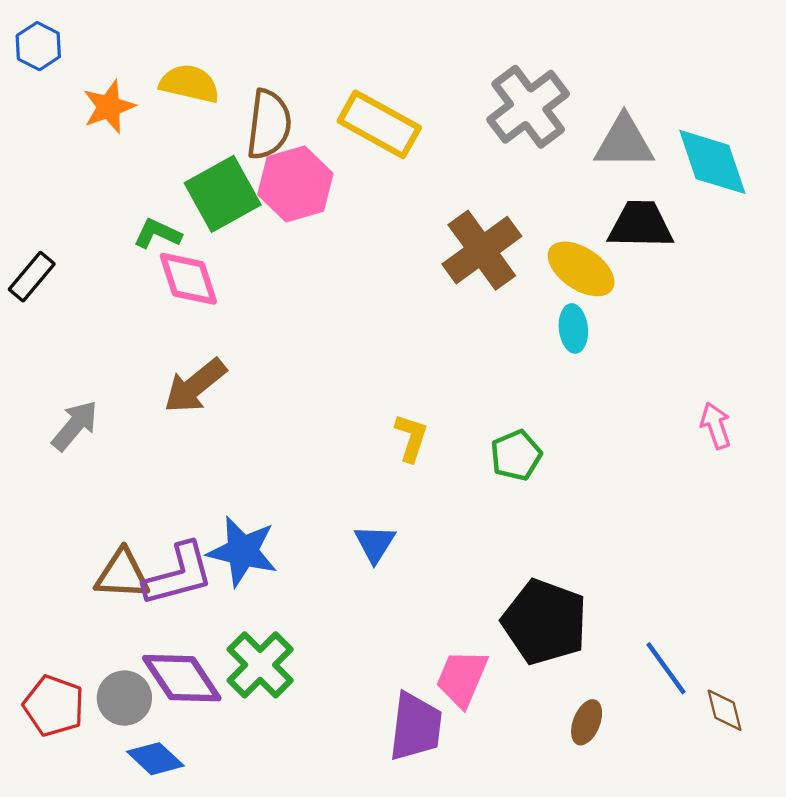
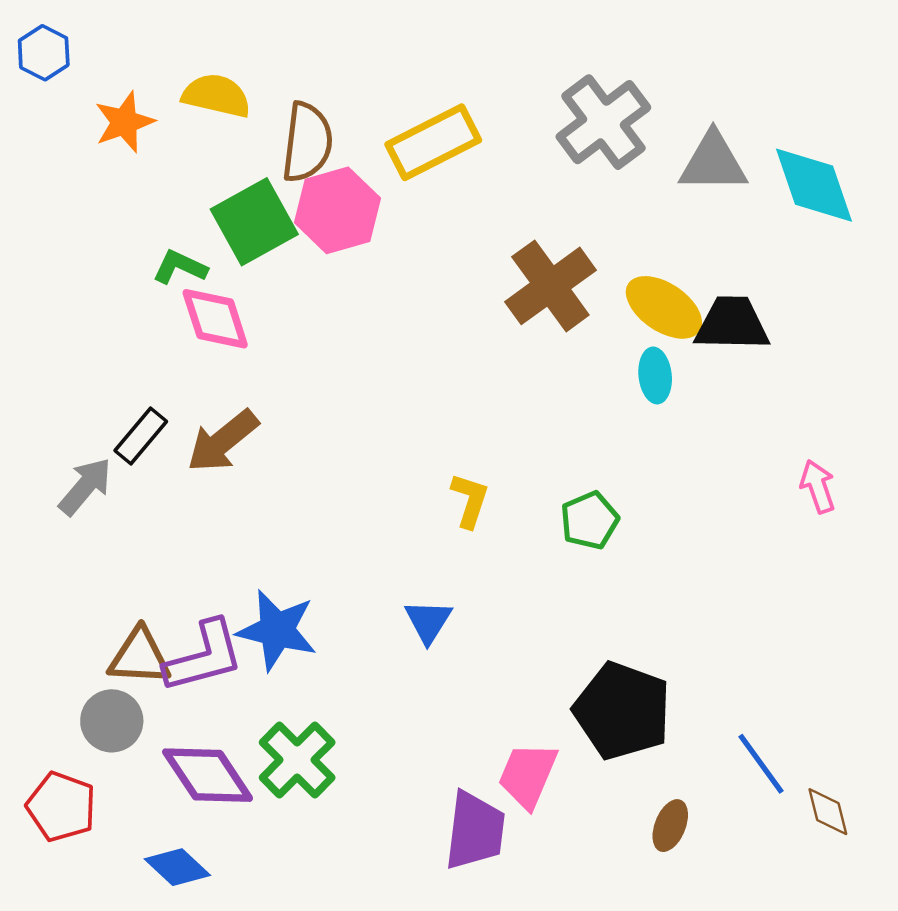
yellow rectangle: (379, 124) -> (433, 142), turned -56
black trapezoid: (641, 225) -> (732, 324), moved
black rectangle: (32, 277) -> (141, 436), moved
gray circle: (124, 698) -> (112, 721), moved

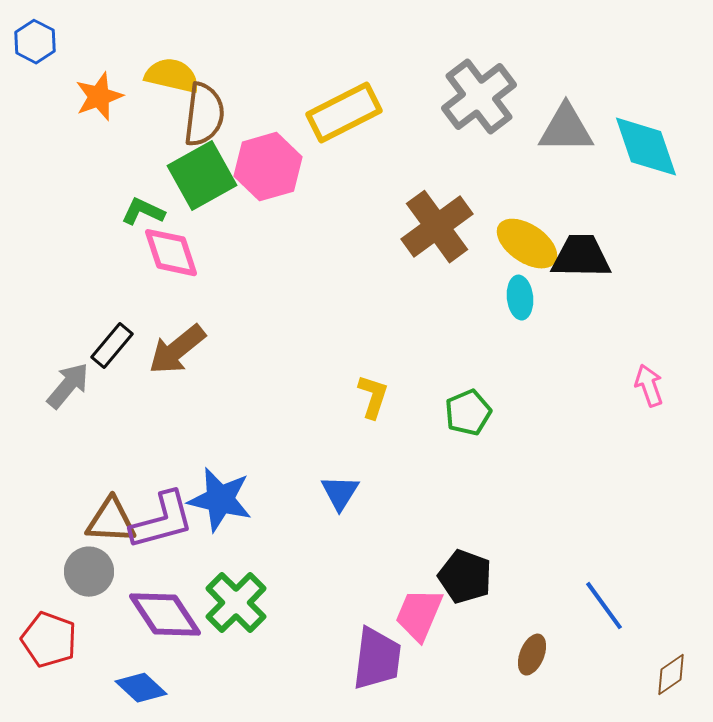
brown semicircle: (307, 142) -> (204, 115), moved
black pentagon: (622, 711) -> (465, 577), moved, size x0.7
brown diamond: (828, 812) -> (671, 675), moved, turned 69

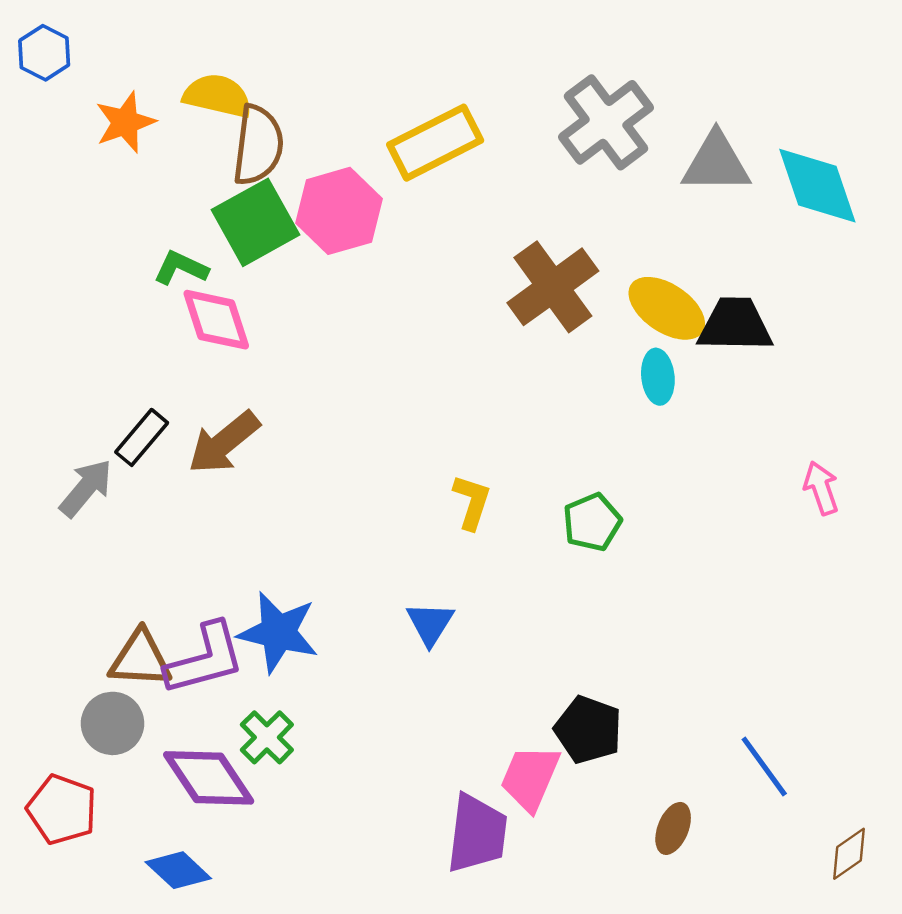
green cross: (236, 603) -> (267, 737), moved, size x0.7

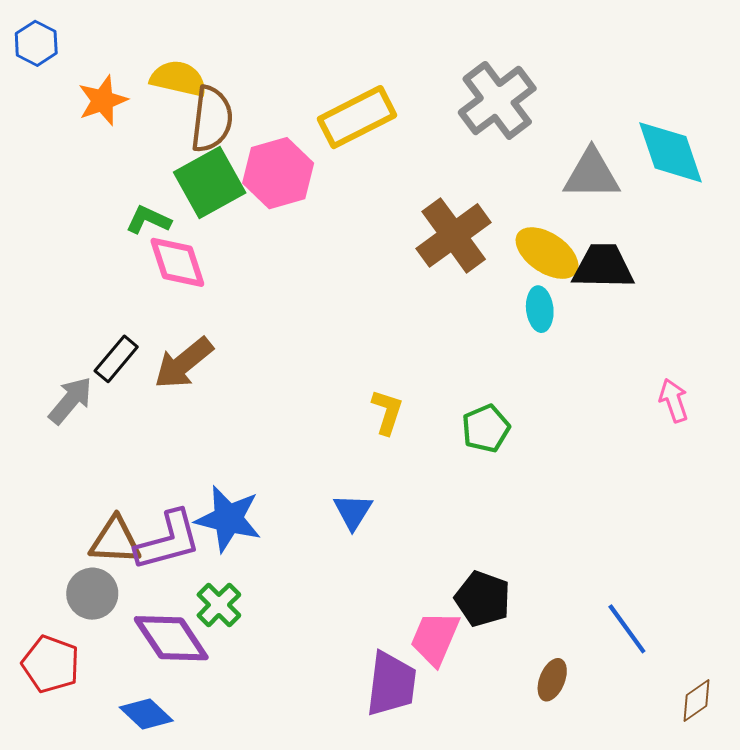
gray triangle: (716, 163) -> (592, 174), moved

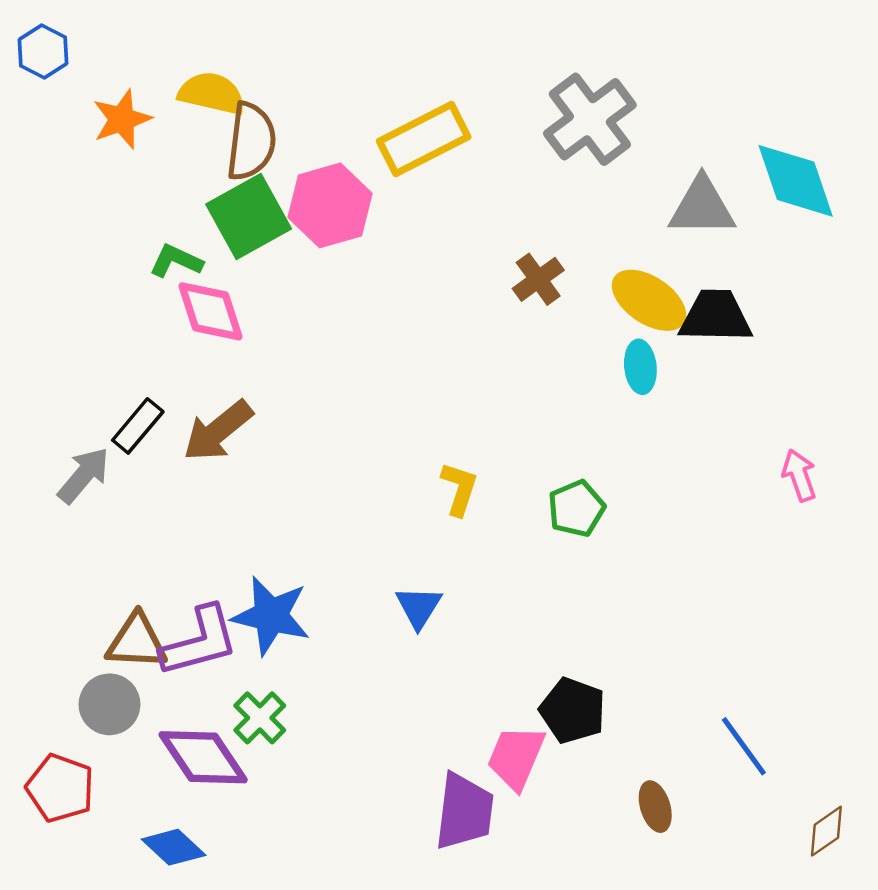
brown cross: (454, 235) -> (538, 279), size x0.6
brown ellipse: (552, 680) -> (655, 807), turned -39

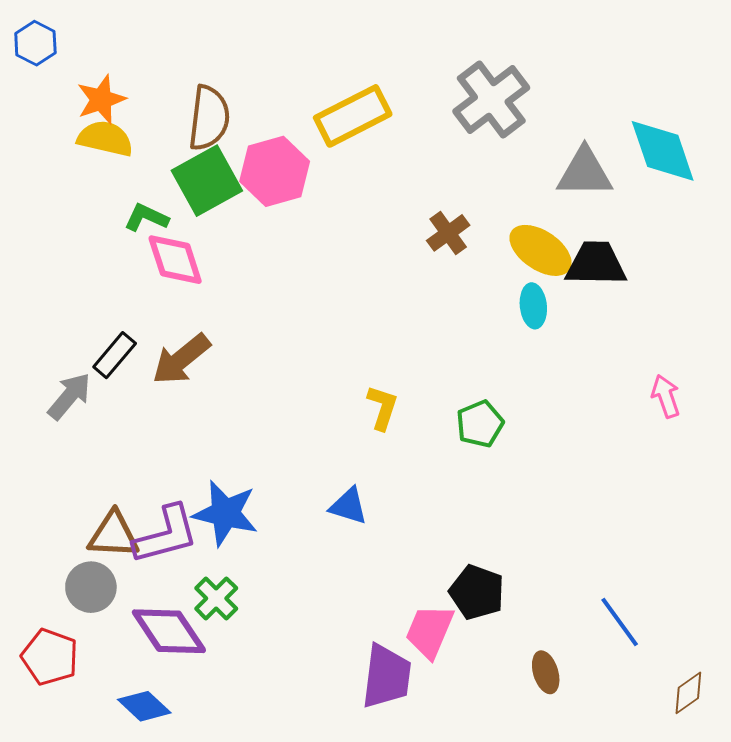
yellow semicircle: (212, 93) -> (105, 139), moved
blue triangle: (419, 607) -> (349, 506), turned -45

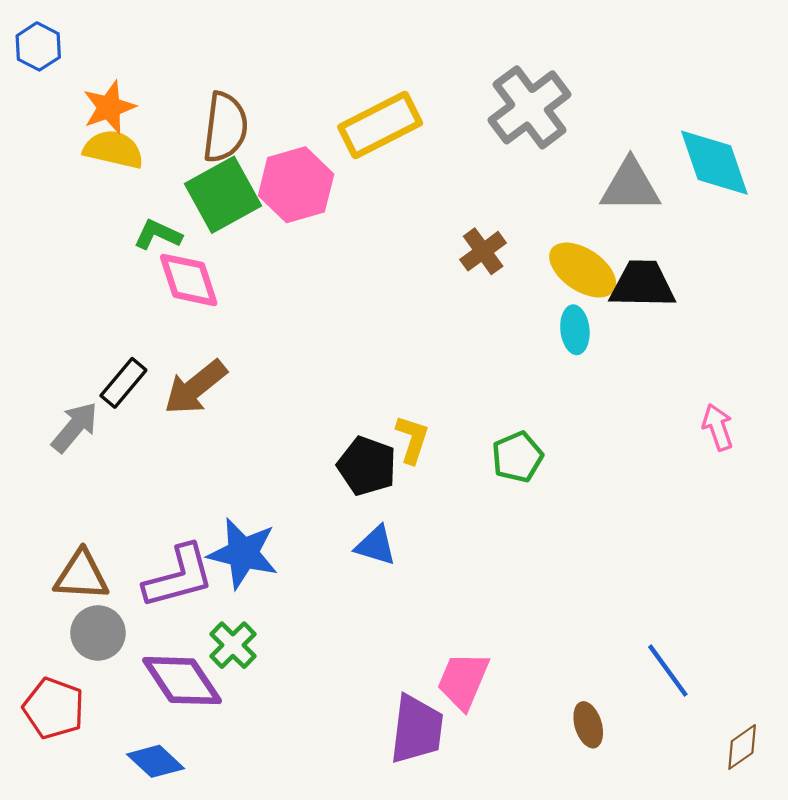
brown triangle: (113, 535) -> (81, 575), moved
black pentagon: (477, 592) -> (367, 466), moved

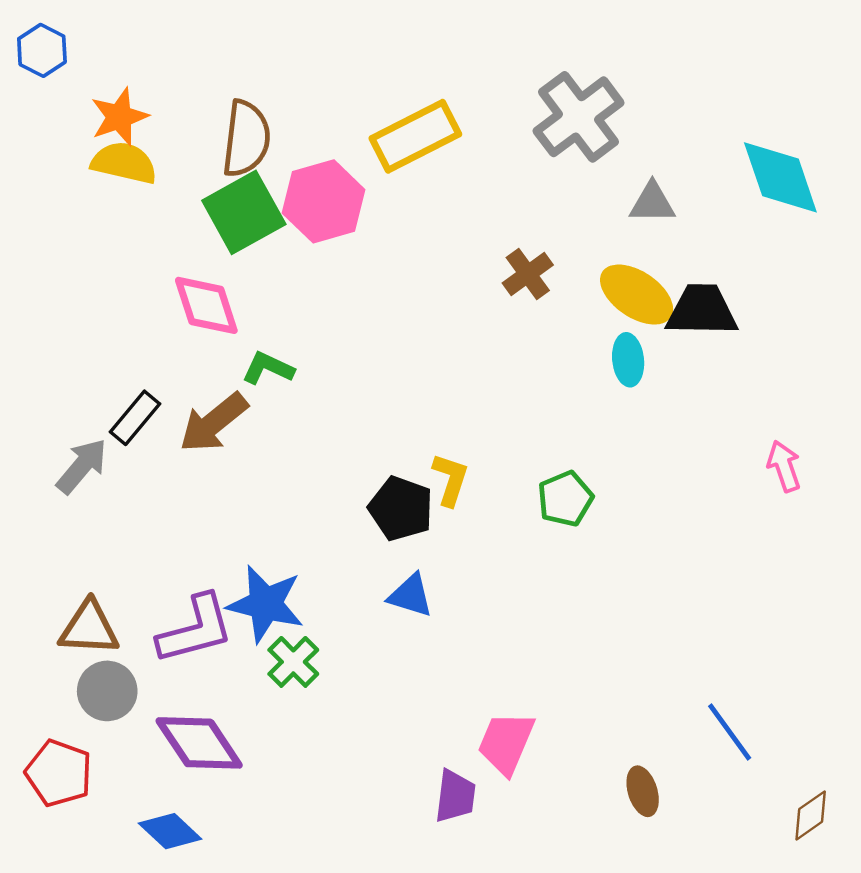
gray triangle: (630, 186) -> (652, 203), moved, size x0.7
green L-shape: (158, 235) -> (268, 368), moved
green cross: (233, 645) -> (293, 662), moved
purple trapezoid: (417, 729) -> (455, 796), size x0.7

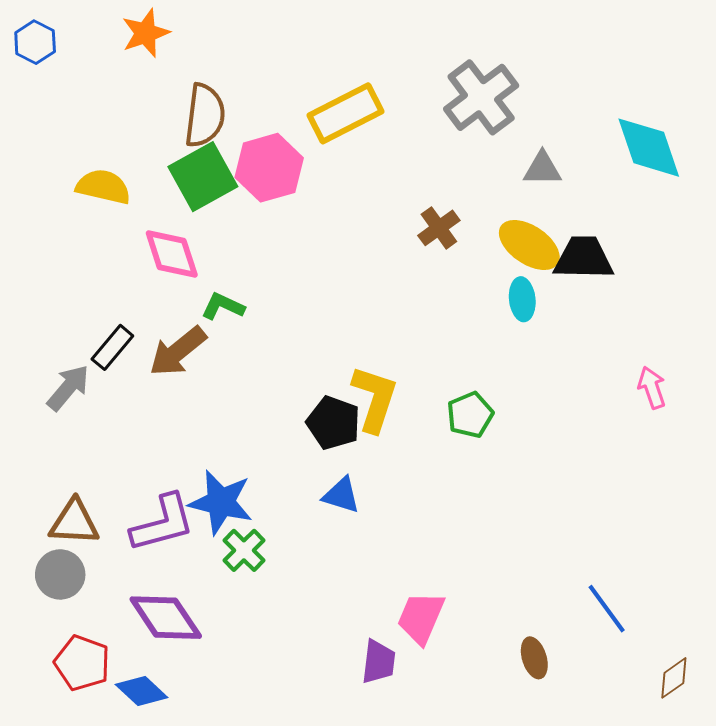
orange star: (119, 117) -> (146, 33), moved
yellow semicircle: (124, 163) -> (103, 187), moved
yellow L-shape: (450, 479) -> (375, 399), size x1.5
gray circle: (107, 691) -> (60, 574), moved
red pentagon: (59, 773) -> (82, 663), moved

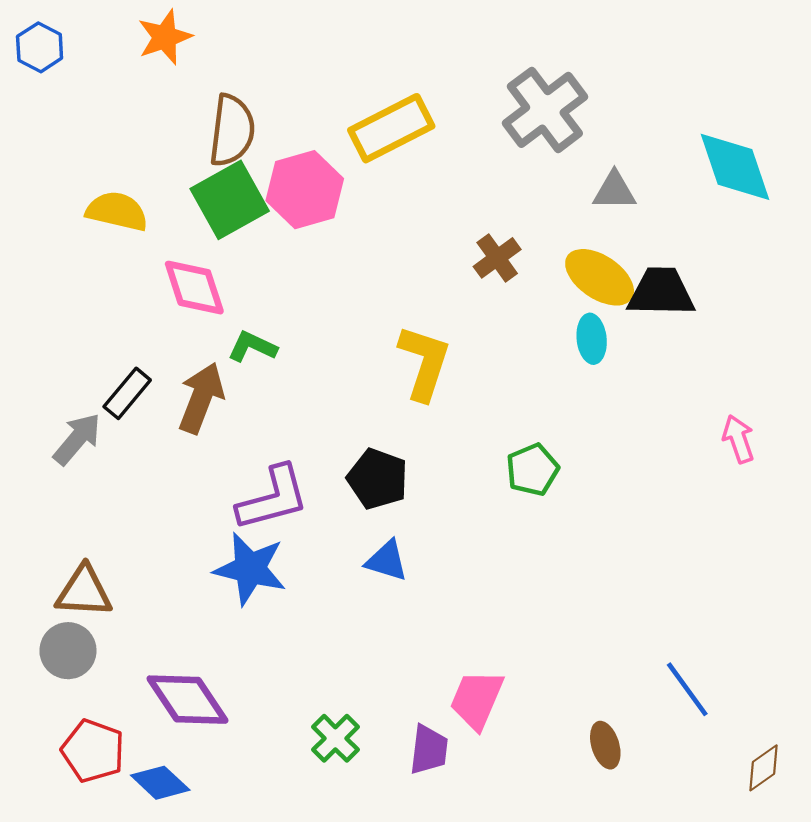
brown arrow: (178, 351) -> (201, 398), turned 150
yellow L-shape: (375, 399) -> (424, 363), moved
purple L-shape: (163, 523) -> (273, 498), moved
green cross: (244, 550) -> (335, 738), moved

